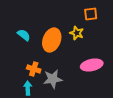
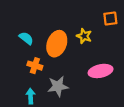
orange square: (91, 14) -> (110, 19), moved
orange cross: (34, 69) -> (35, 66), moved

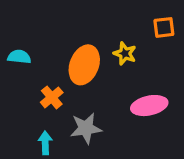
cyan semicircle: (26, 38) -> (19, 57), moved, turned -32
orange cross: (35, 66) -> (52, 97), turned 32

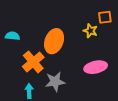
yellow star: (125, 53) -> (90, 31), moved
orange cross: (52, 97) -> (33, 62), size x1.5

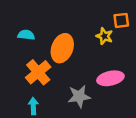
cyan semicircle: (12, 36) -> (26, 35), moved
gray star: (55, 82) -> (79, 96), moved

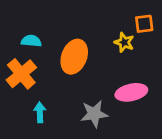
orange cross: (38, 72) -> (21, 74), moved
cyan arrow: (33, 106) -> (40, 112), moved

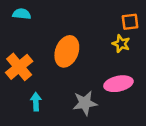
cyan semicircle: (31, 41) -> (22, 14), moved
yellow star: (124, 42) -> (121, 44), moved

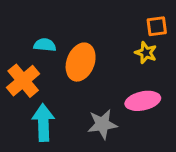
cyan semicircle: (22, 14) -> (45, 45), moved
cyan arrow: (36, 102) -> (43, 123), size x1.6

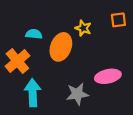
yellow star: (146, 53) -> (83, 28), moved

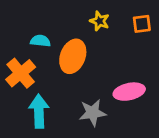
yellow star: (83, 28) -> (100, 21), moved

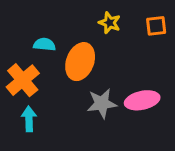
cyan arrow: (39, 111) -> (29, 119), moved, size x0.7
gray star: (93, 113) -> (102, 103), moved

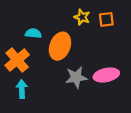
orange square: (156, 26) -> (106, 19), moved

